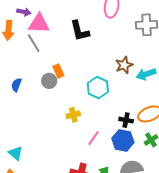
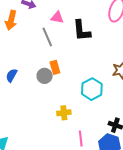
pink triangle: (39, 24) -> (57, 17), moved, size x0.6
gray line: (34, 43) -> (47, 37), moved
pink line: (94, 138) -> (81, 139), turned -49

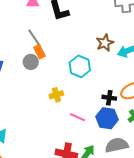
gray line: (47, 37) -> (35, 38), moved
pink line: (81, 139) -> (78, 117), turned -49

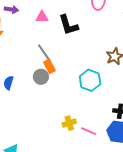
yellow cross: (56, 95) -> (69, 123), moved

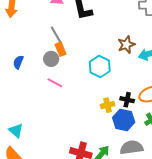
yellow cross: (69, 123) -> (108, 105), moved
pink line: (89, 131) -> (55, 83), moved

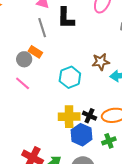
gray line: (57, 35) -> (42, 28), moved
orange rectangle: (60, 49) -> (35, 52), turned -48
yellow cross: (108, 105) -> (69, 117), size x1.5

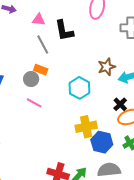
black cross: (89, 116) -> (120, 104), moved, turned 32

